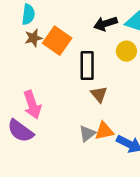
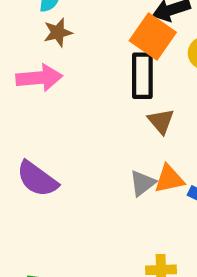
orange square: (57, 41) -> (153, 37), moved
pink arrow: (32, 105) -> (39, 78), moved, turned -76

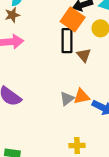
brown star: (58, 32) -> (12, 15), moved
brown triangle: (161, 121) -> (84, 55), moved

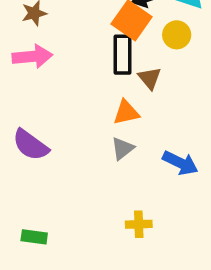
orange triangle: (81, 96) -> (126, 112), moved

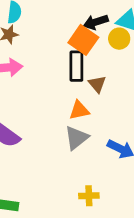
yellow circle: (177, 35) -> (119, 39), moved
gray triangle: (123, 148) -> (76, 138), size x1.4

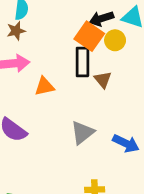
yellow circle: (119, 39) -> (115, 40), moved
orange triangle: (79, 110) -> (44, 86), moved

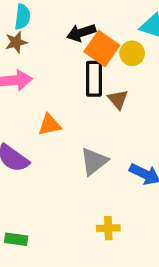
black arrow: (101, 19) -> (81, 33), moved
orange triangle: (44, 86) -> (49, 125), moved

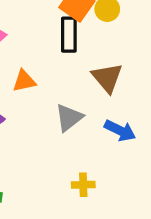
brown triangle: (118, 99) -> (107, 78), moved, size x1.5

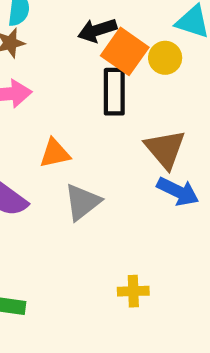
gray triangle: (69, 118) -> (82, 202), moved
blue arrow: (120, 130) -> (178, 191), moved

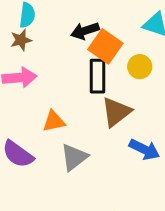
yellow circle: (165, 58) -> (140, 67), moved
brown triangle: (165, 149) -> (116, 112), moved, turned 32

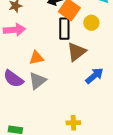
blue arrow: (144, 149) -> (94, 76), turned -66
gray triangle: (74, 157) -> (37, 81), moved

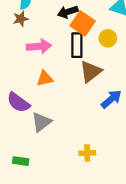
pink arrow: (14, 30) -> (39, 46), moved
gray triangle: (37, 81) -> (41, 122), moved

